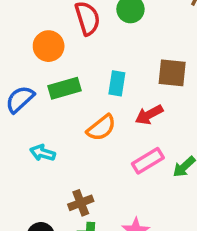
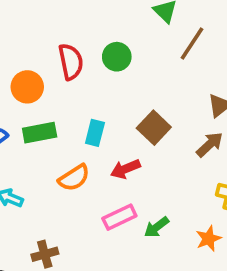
brown square: (172, 73) -> (154, 128), turned 32

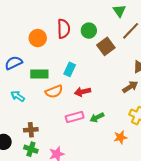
brown square: (154, 128) -> (106, 46), moved
green rectangle: (40, 133) -> (39, 74), moved
green arrow: (157, 227) -> (97, 117), moved

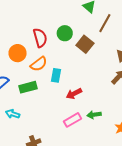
orange semicircle: (54, 91) -> (39, 64), moved
green arrow: (97, 117) -> (94, 115), turned 32

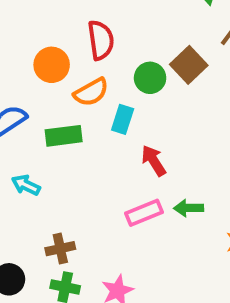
green circle: (65, 33) -> (150, 78), moved
red arrow: (74, 94) -> (154, 161), turned 77

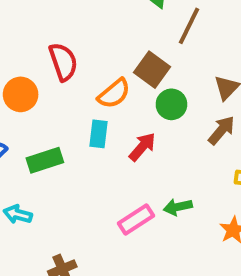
green circle: (150, 78) -> (171, 104), moved
orange semicircle: (91, 92) -> (114, 94), moved
red arrow: (154, 161) -> (142, 147), moved, turned 84

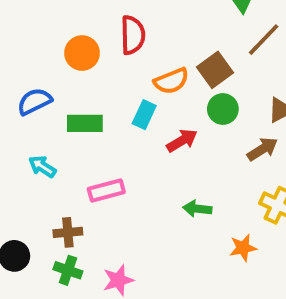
pink rectangle: (136, 219) -> (106, 191), moved

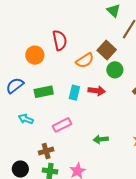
cyan rectangle: (144, 115) -> (74, 93), moved
red arrow: (182, 141) -> (97, 91), turned 49
green arrow: (197, 209) -> (101, 139), moved

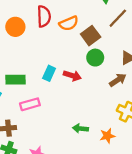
orange semicircle: (85, 60) -> (69, 23), moved
green rectangle: (44, 92) -> (16, 80), moved
green arrow: (101, 139) -> (80, 128), moved

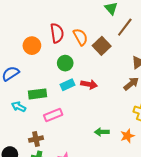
orange semicircle: (69, 23) -> (80, 37), turned -90
green circle: (95, 58) -> (65, 63), moved
cyan rectangle: (49, 73) -> (68, 85), turned 48

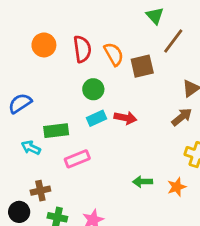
orange circle: (32, 46) -> (44, 45), moved
brown square: (102, 46) -> (142, 66), turned 30
brown cross: (36, 139) -> (40, 191), moved

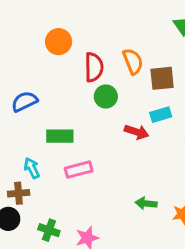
red semicircle: (82, 49) -> (94, 67), moved
cyan rectangle: (96, 118) -> (161, 115), moved
cyan arrow: (31, 148) -> (32, 168), moved, turned 30
brown cross: (40, 191) -> (19, 193), moved

